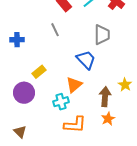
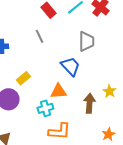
orange triangle: (74, 85) -> (58, 91), turned 36
orange star: (108, 119) -> (108, 134), moved

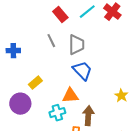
gray trapezoid: (86, 41) -> (76, 45), moved
brown arrow: (89, 103) -> (88, 116), moved

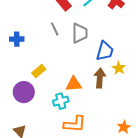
blue trapezoid: (82, 71) -> (105, 51), moved, turned 60
yellow star: (121, 96) -> (119, 68), moved
brown arrow: (88, 116) -> (100, 78), moved

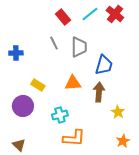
yellow star: (119, 68) -> (118, 112), moved
yellow rectangle: (39, 71) -> (38, 85), turned 72
orange triangle: (74, 84) -> (73, 83), moved

